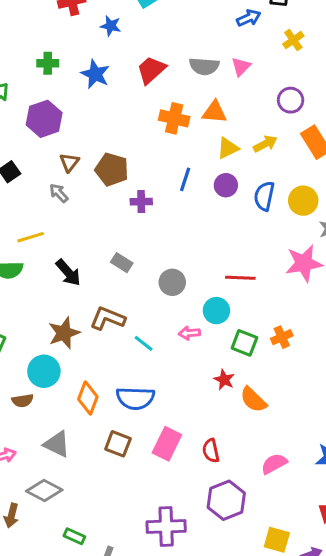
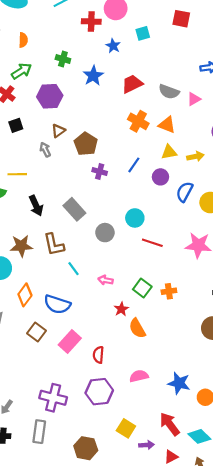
gray rectangle: (122, 263) -> (74, 209), size x1.5
cyan circle: (216, 311) -> (135, 218), moved
brown L-shape: (108, 318) -> (54, 245), turned -140
pink arrow: (189, 333) -> (106, 280), moved

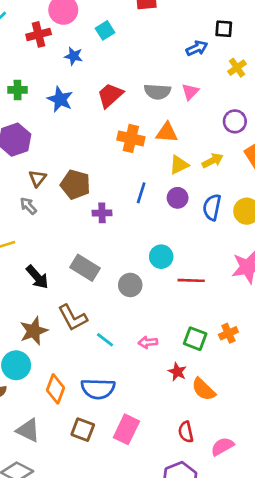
red semicircle: (98, 355) -> (186, 432), moved

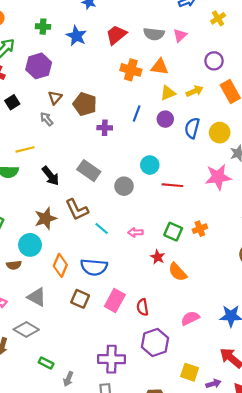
red semicircle: (186, 432) -> (143, 307), moved

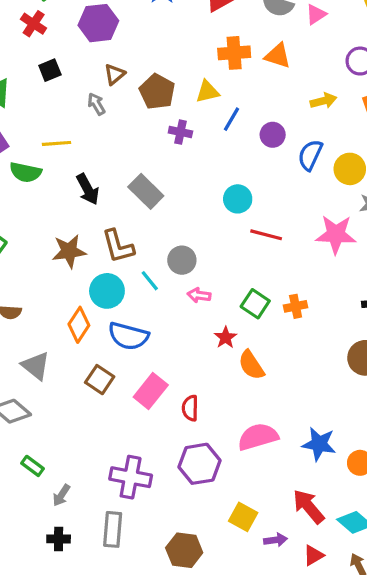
orange cross: (131, 70) -> (234, 53), turned -30
yellow triangle: (168, 93) -> (207, 92), moved
gray circle: (124, 186) -> (182, 260), moved
cyan circle: (30, 245) -> (107, 291), moved
pink semicircle: (190, 318) -> (258, 437), size x1.4

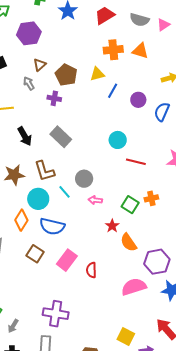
purple cross: (180, 132) -> (54, 98), moved
orange cross: (296, 306) -> (151, 198), moved
purple hexagon: (199, 464) -> (157, 262), moved

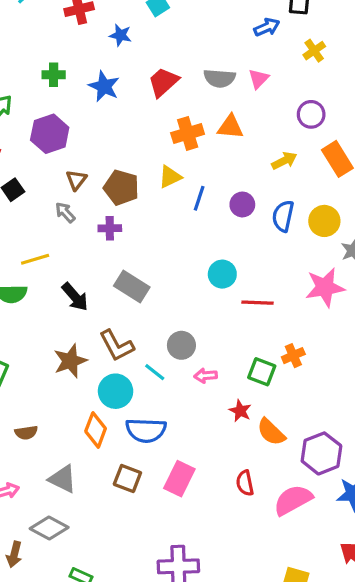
red semicircle: (91, 270) -> (245, 483), moved

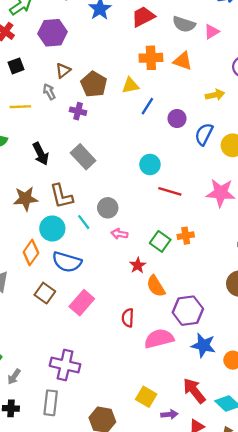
yellow line: (35, 259) -> (20, 107), moved

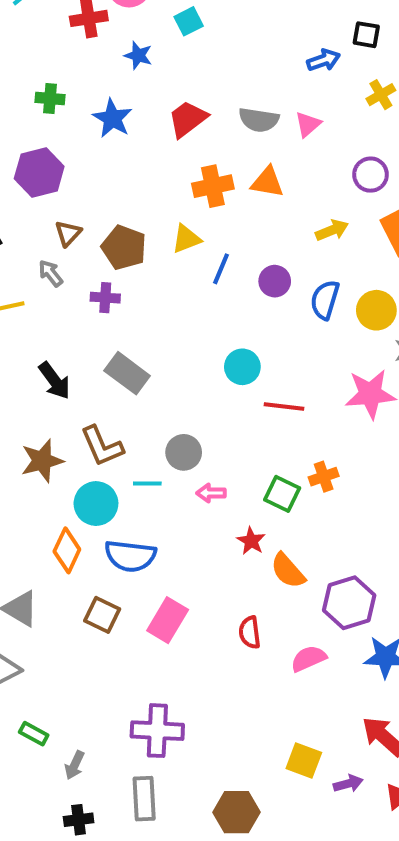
cyan line: (84, 222) -> (147, 483), turned -42
pink semicircle: (159, 339) -> (309, 659), size x0.7

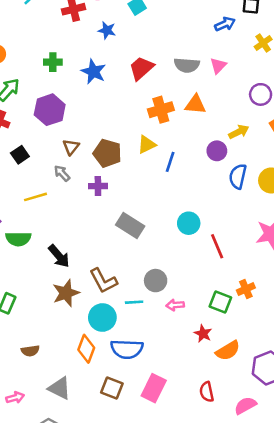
purple circle: (275, 281) -> (217, 151), moved
gray rectangle: (127, 373) -> (130, 226), moved
black arrow: (54, 381) -> (59, 256), moved
red line: (284, 406) -> (217, 246), turned 65
orange semicircle: (288, 571) -> (228, 351), turned -75

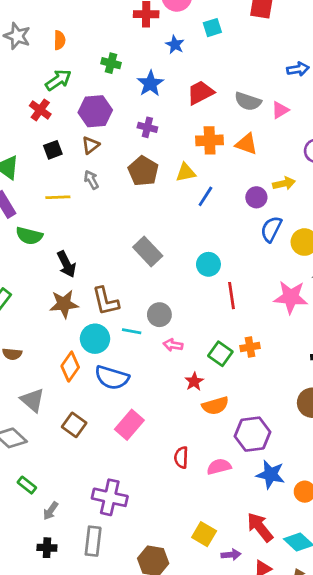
brown triangle: (71, 147) -> (91, 145), moved
purple cross: (98, 186) -> (147, 127), moved
brown square: (112, 388) -> (74, 425), moved
red semicircle: (207, 392) -> (181, 457), moved

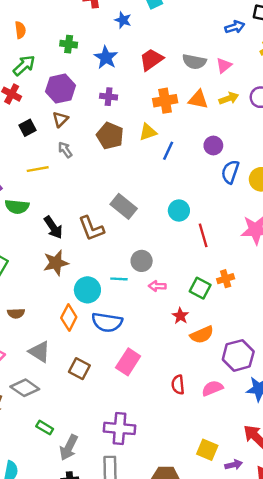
yellow arrow: (284, 183) -> (229, 98), moved
brown L-shape: (106, 301) -> (91, 228), moved
gray arrow: (51, 511) -> (69, 447), size x1.5

